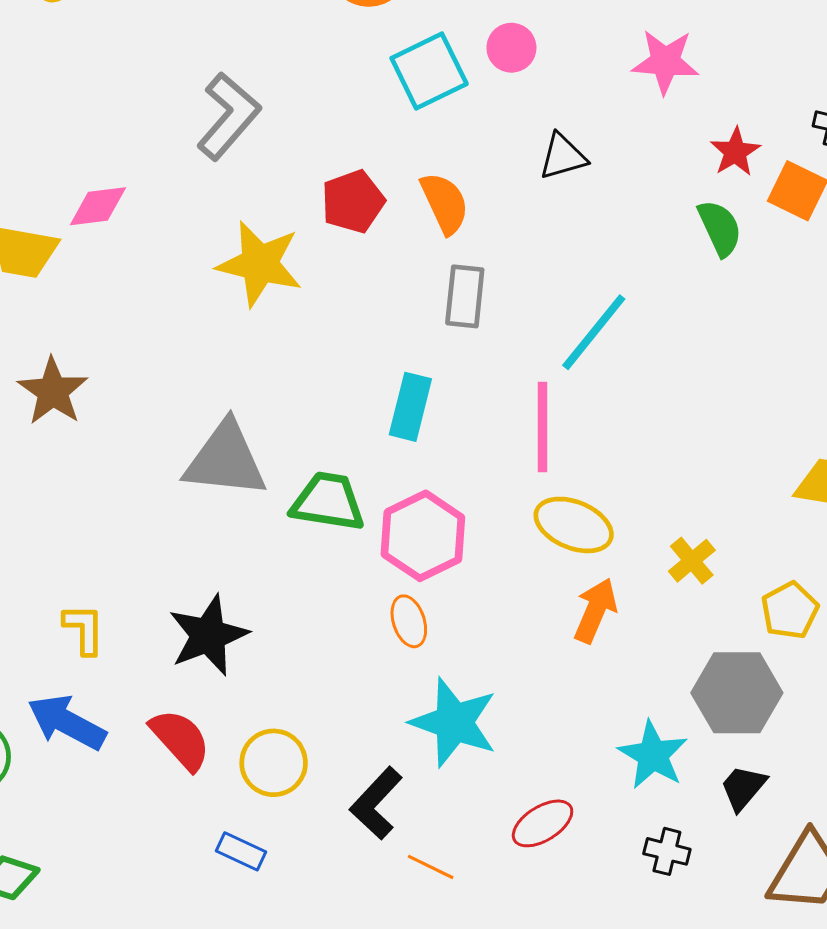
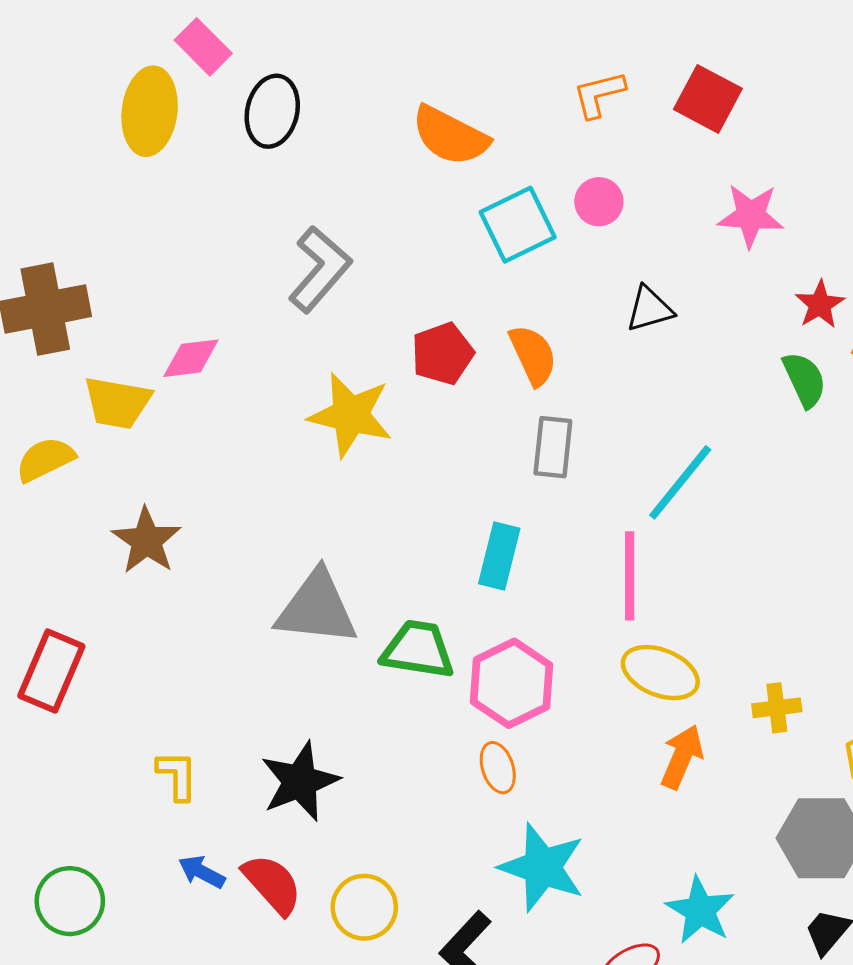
yellow cross: (692, 561) -> (777, 708), turned 33
blue arrow: (67, 722) -> (202, 872), moved, size x0.6
cyan star: (653, 755) -> (700, 910), moved

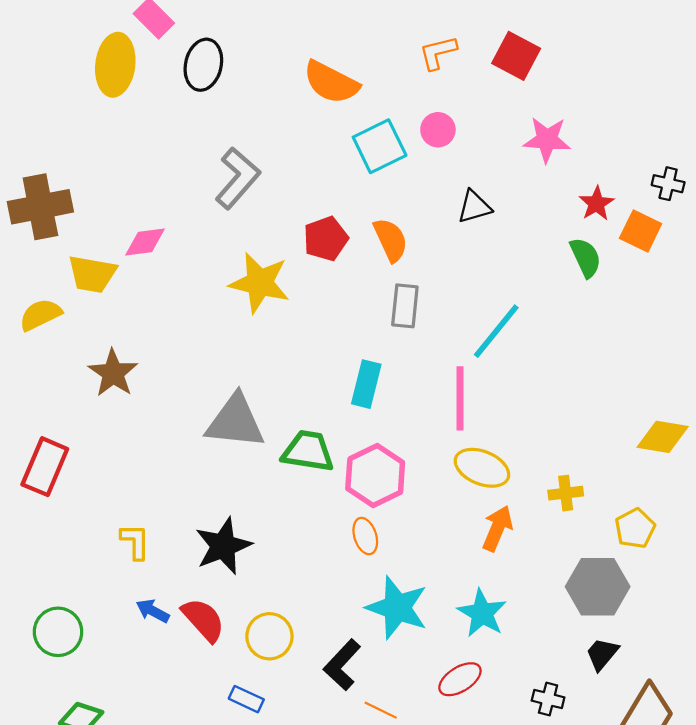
cyan star: (700, 910) -> (482, 613), moved

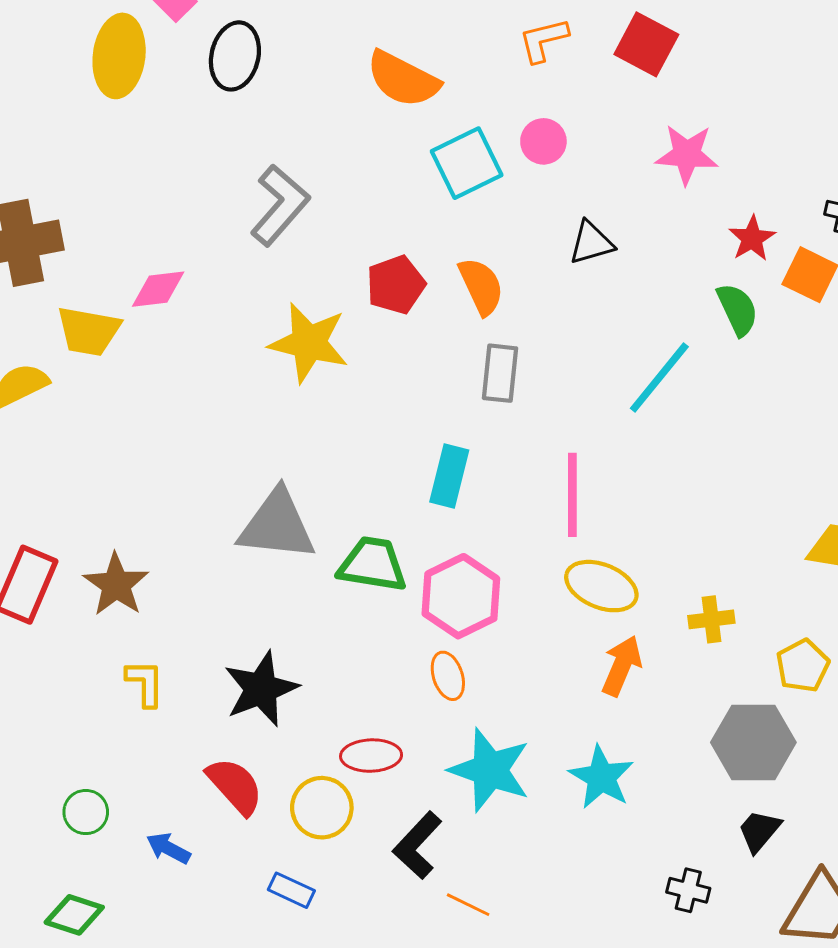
cyan line: (496, 331) -> (659, 377), moved
brown star: (113, 373) -> (116, 585), moved
blue arrow: (153, 611) -> (168, 848), moved
green circle: (58, 632) -> (86, 812), moved, size x0.7
red ellipse: (460, 679) -> (371, 756), moved, turned 30

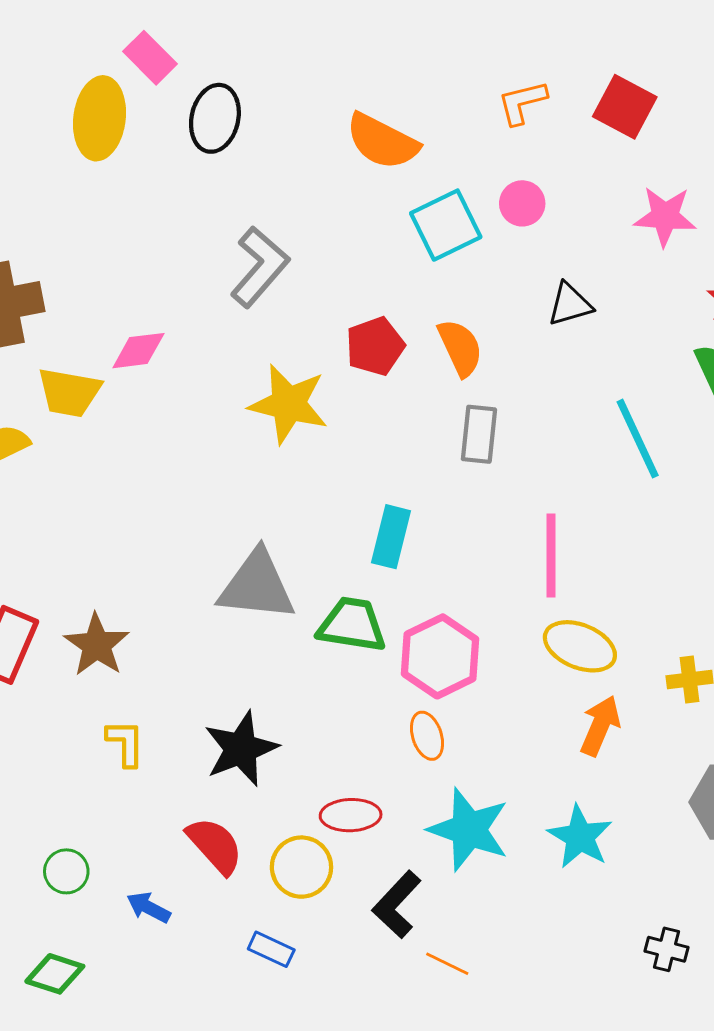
cyan line: (659, 377) -> (638, 439), turned -64
cyan rectangle: (449, 476) -> (391, 537), moved

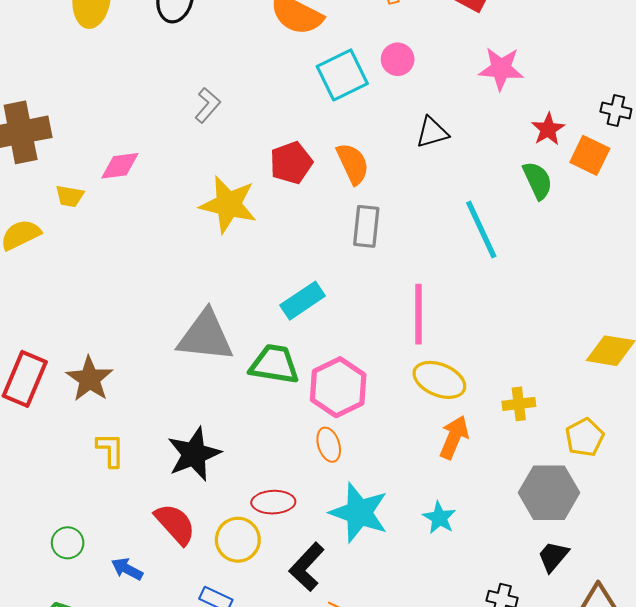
gray L-shape: (260, 267) -> (208, 105), size x0.6
yellow trapezoid: (69, 392) -> (70, 196), size x0.6
cyan rectangle: (391, 537) -> (303, 301), turned 42
cyan star: (580, 837) -> (439, 518), size x0.7

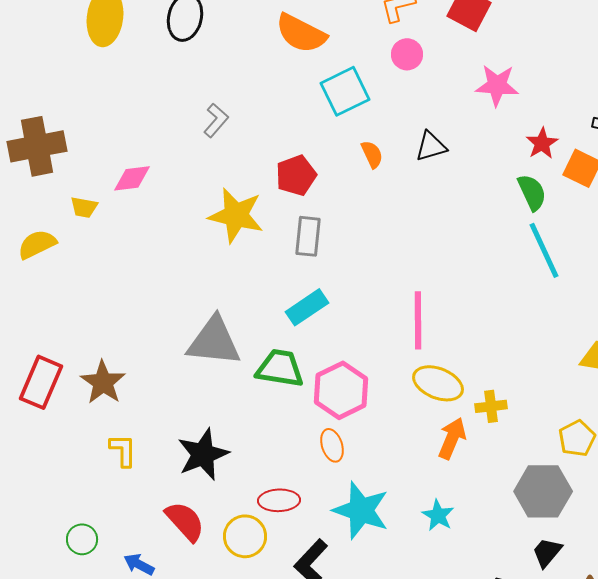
pink circle: (398, 59) -> (407, 54), moved
orange semicircle: (353, 164) -> (372, 154), moved, size x0.7
gray rectangle: (366, 226) -> (308, 236), moved
cyan line: (481, 230) -> (544, 250), moved
yellow cross: (519, 404) -> (491, 406), moved

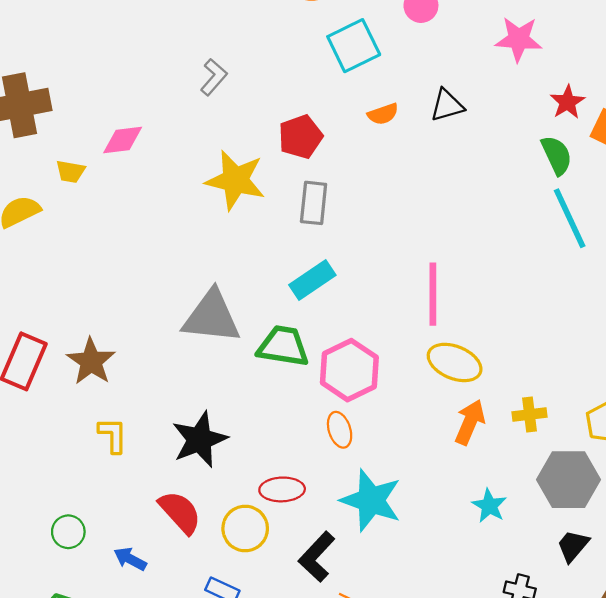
orange semicircle: (372, 154) -> (383, 114), turned 96
yellow cross: (491, 406) -> (529, 415), moved
cyan star: (438, 515) -> (489, 506), moved

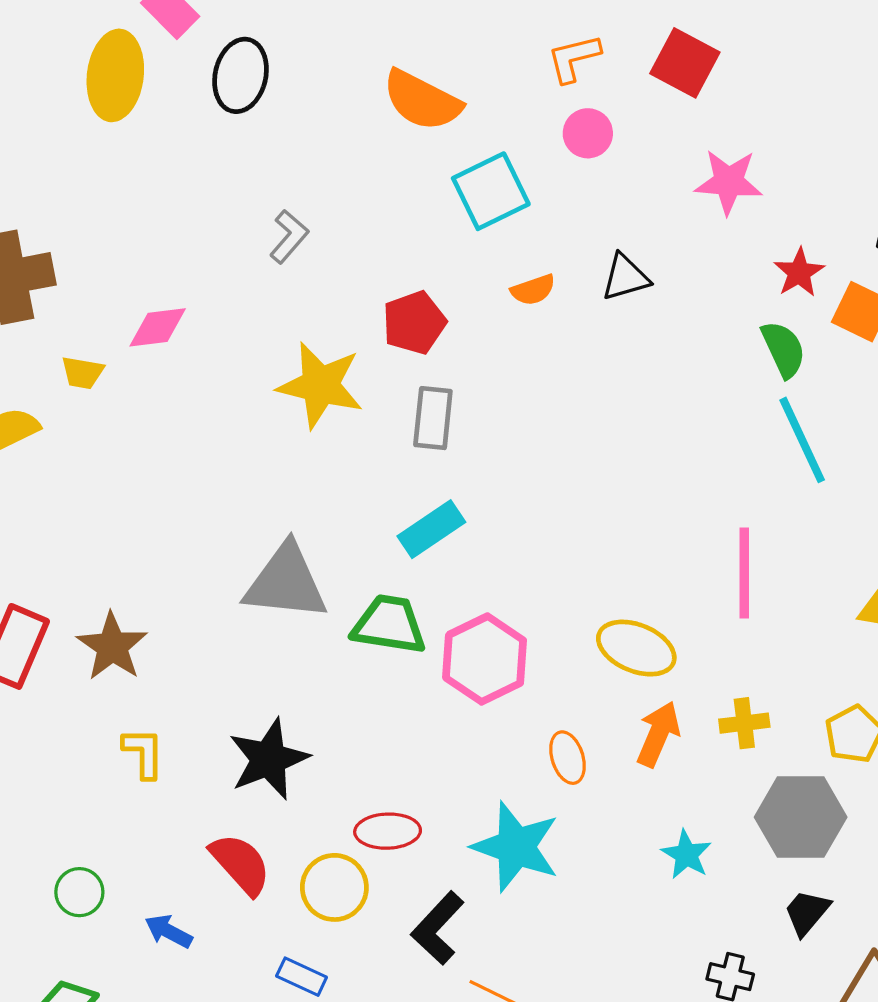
pink line: (433, 294) -> (744, 573), moved
orange ellipse: (340, 430) -> (568, 758), moved

